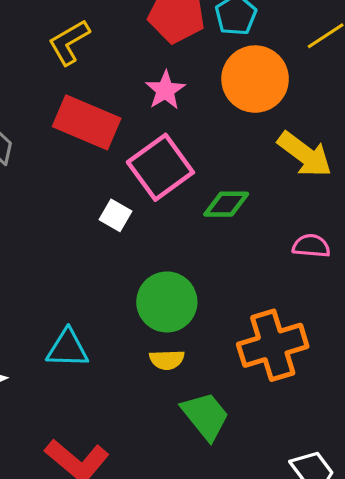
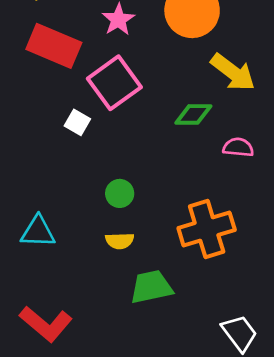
green diamond: (226, 204) -> (193, 114), moved
green circle: (167, 302) -> (120, 193), size x0.6
green trapezoid: (205, 416) -> (151, 287), turned -63

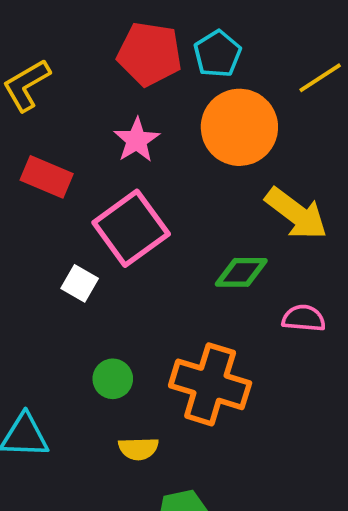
red rectangle: (54, 46) -> (47, 177), size x0.7
green circle: (120, 193) -> (113, 379), moved
orange cross: (207, 229) -> (210, 384), moved, turned 34

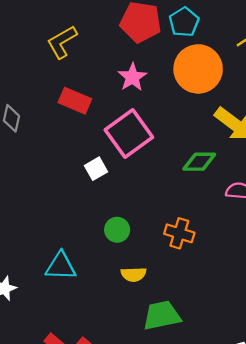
white square: (80, 283) -> (96, 169), turned 30
orange cross: (210, 384) -> (179, 233), size x0.6

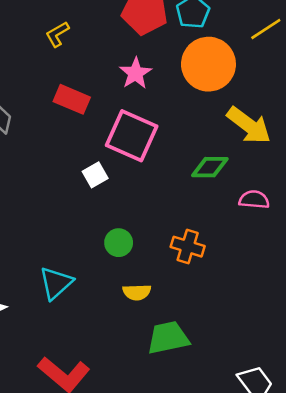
yellow L-shape: (62, 42) -> (57, 34), size x0.7
pink square: (129, 134) -> (132, 136), turned -30
cyan triangle: (61, 266) -> (56, 283), turned -44

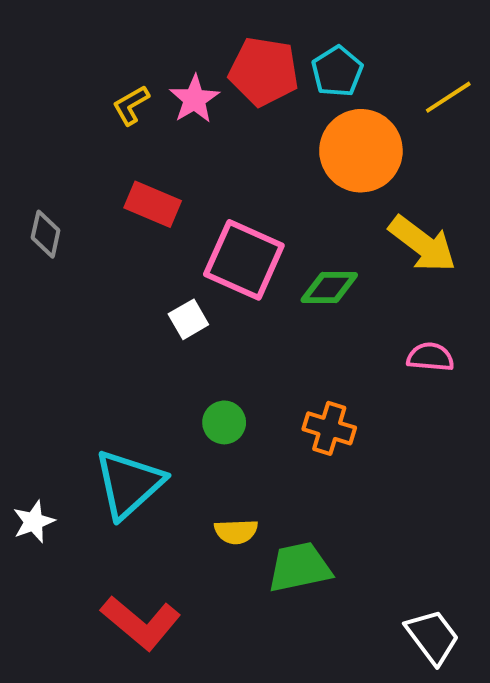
pink star: (136, 73) -> (194, 99), moved
green diamond: (210, 167) -> (329, 288), moved
cyan triangle: (56, 283) -> (129, 484), size x1.4
yellow semicircle: (137, 292) -> (236, 532), moved

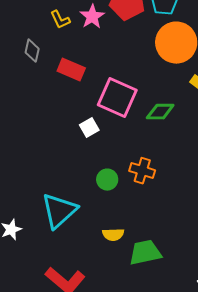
yellow L-shape: (131, 105) -> (60, 20), turned -85
gray diamond: (46, 234) -> (32, 51), moved
orange cross: (329, 428) -> (142, 171), moved

